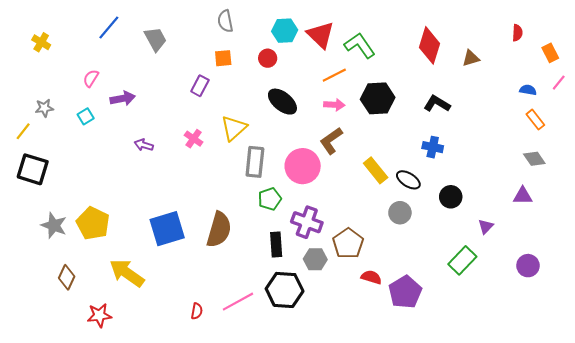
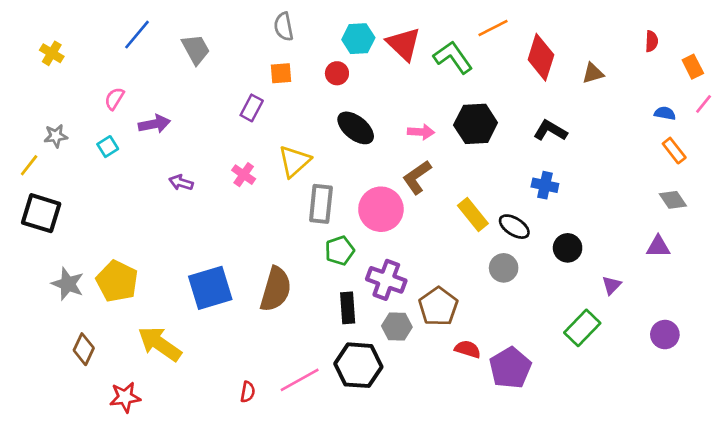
orange line: (334, 75) -> (493, 28), moved

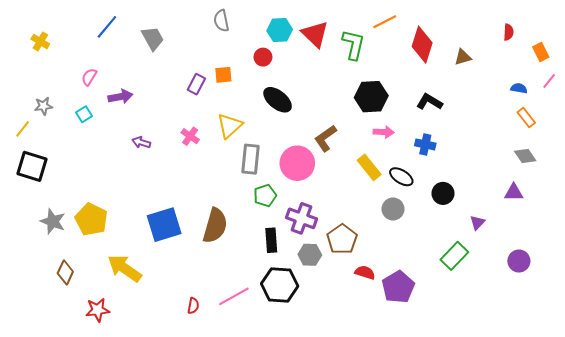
green L-shape: (453, 57) -> (353, 45), turned 48
orange square: (281, 73) -> (223, 75), moved
pink arrow: (421, 132) -> (384, 132), moved

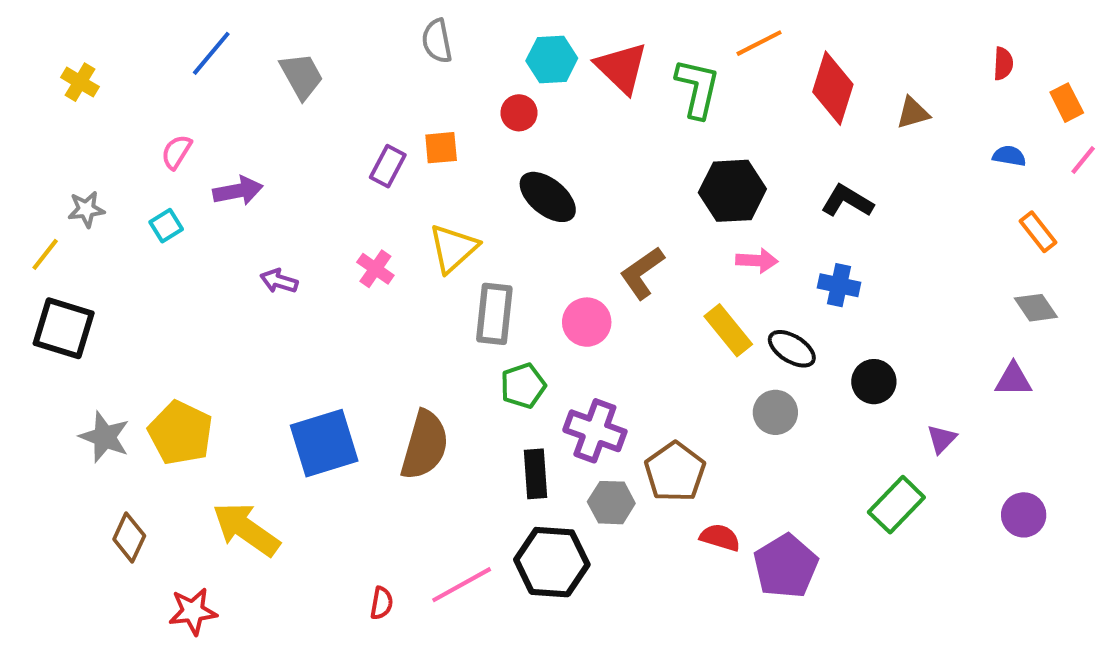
blue semicircle: (519, 88) -> (1009, 156), moved
pink circle: (297, 163) -> (587, 322), size x0.7

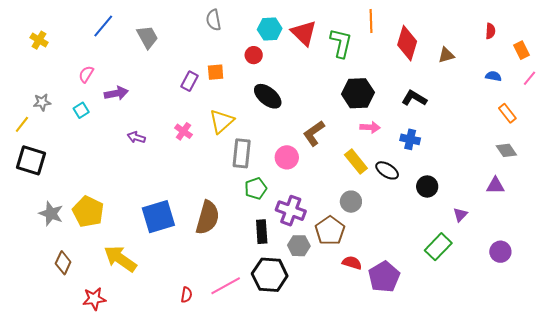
orange line: (759, 43) -> (371, 21), turned -65
gray circle: (775, 412) -> (351, 202), moved

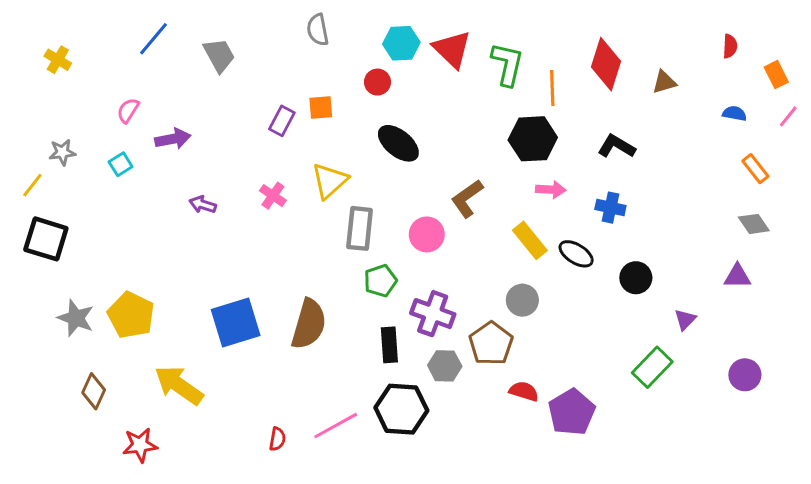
orange line: (371, 21) -> (552, 88), moved

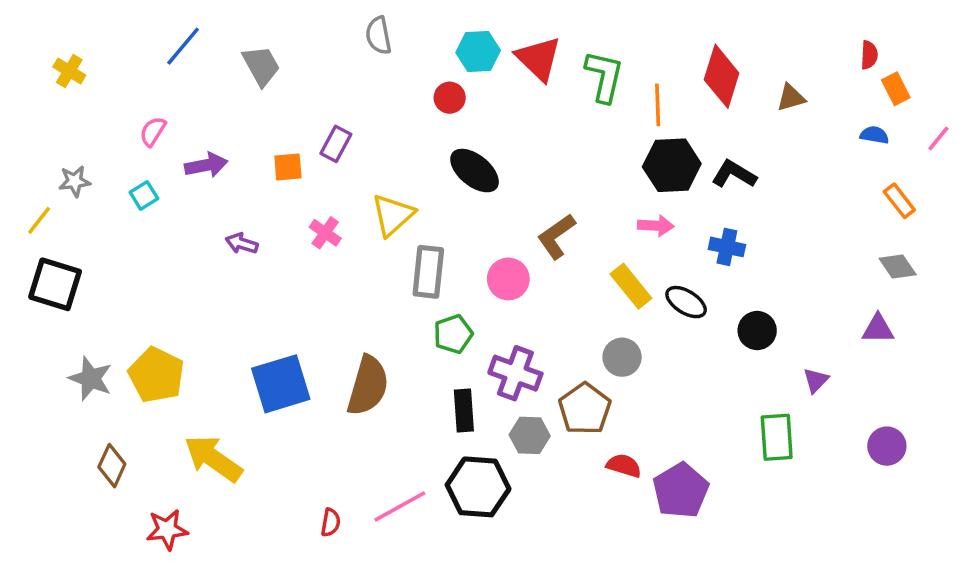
orange rectangle: (776, 75) -> (896, 89), moved
orange square: (321, 107) -> (288, 167), moved
black hexagon: (533, 139) -> (672, 165), moved
green rectangle: (652, 367) -> (777, 437), turned -48

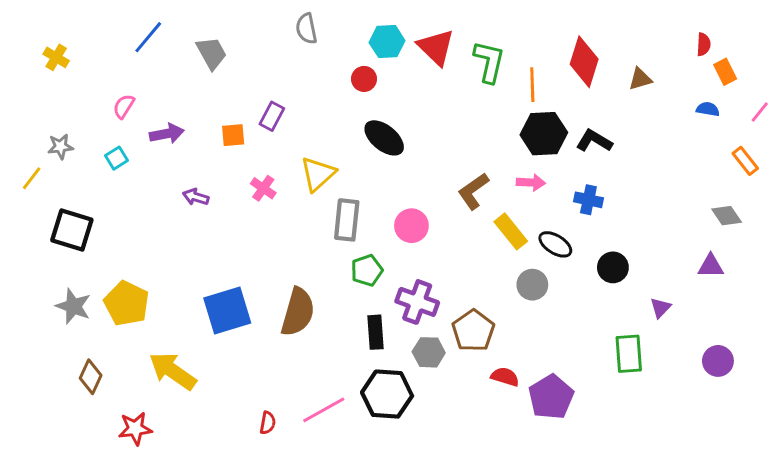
orange rectangle: (899, 201) -> (745, 161), moved
brown L-shape: (556, 236) -> (473, 191), moved
black square: (55, 284) -> (72, 230), moved
gray circle: (622, 357) -> (532, 285), moved

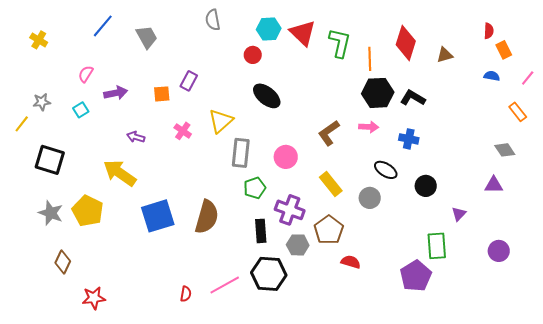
yellow rectangle: (511, 231) -> (331, 184), moved
yellow arrow: (173, 371) -> (120, 173), moved
purple pentagon: (551, 397) -> (416, 276), moved

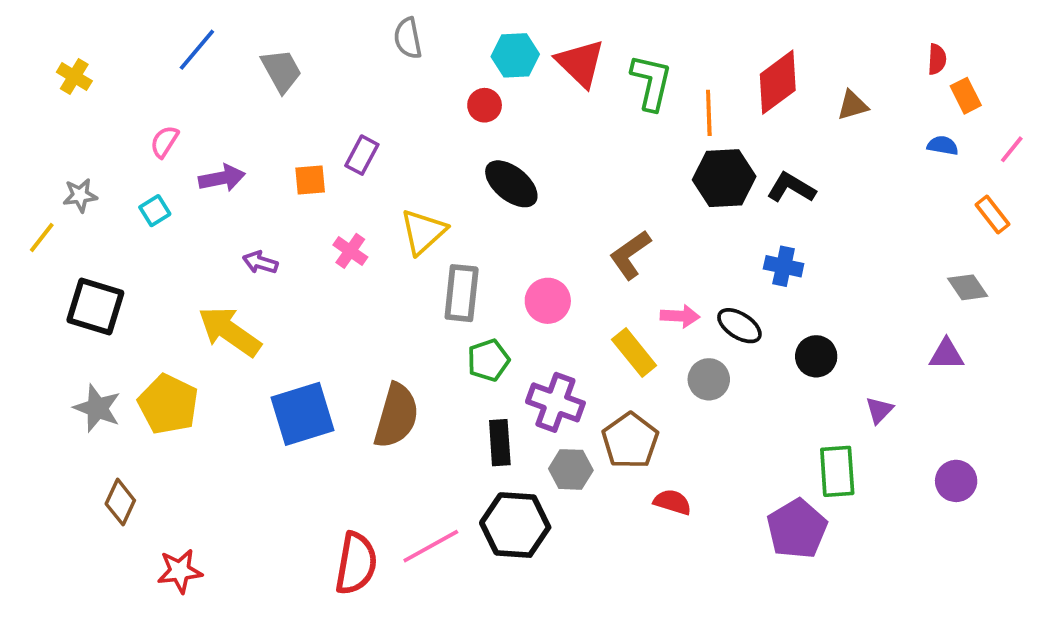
red diamond: (406, 43) -> (778, 82), turned 36
pink arrow: (369, 127) -> (680, 316), moved
red semicircle: (186, 294) -> (356, 563), size x2.0

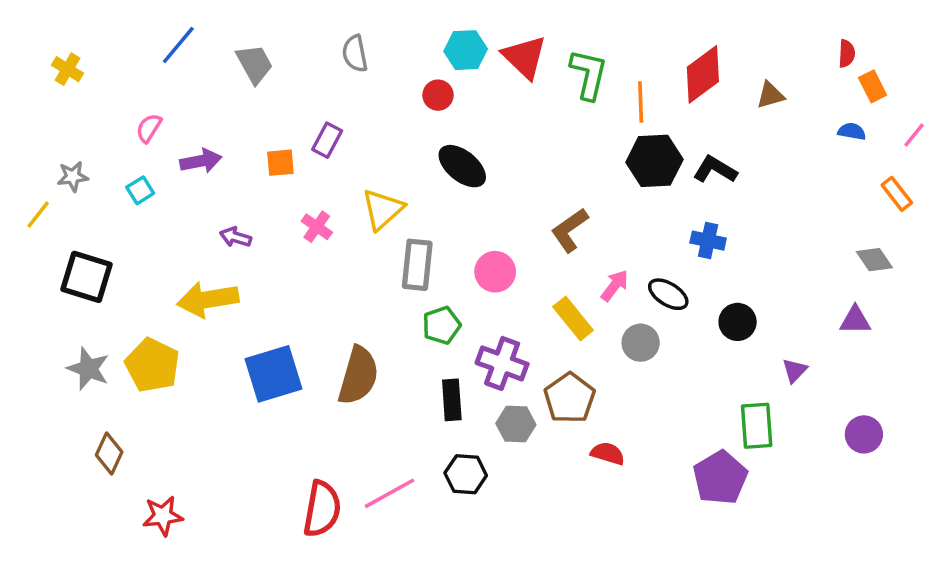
gray semicircle: (408, 38) -> (355, 54), moved
pink arrow: (680, 316) -> (615, 286), turned -56
yellow arrow: (230, 331) -> (208, 299), turned -44
black hexagon: (515, 525) -> (466, 474), size x0.7

